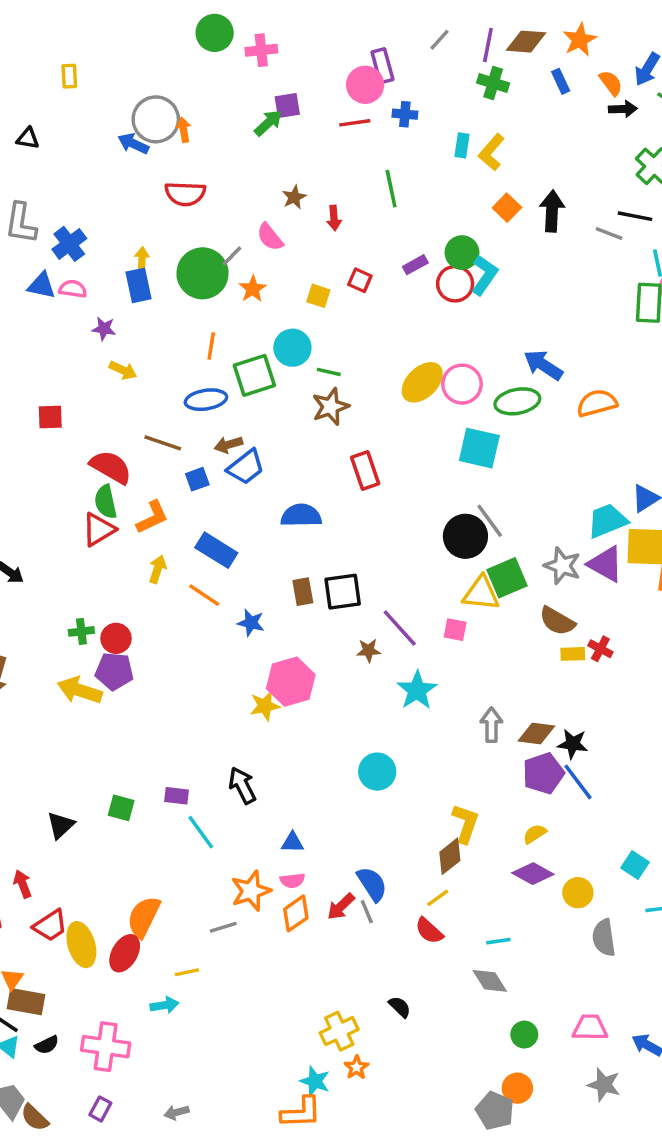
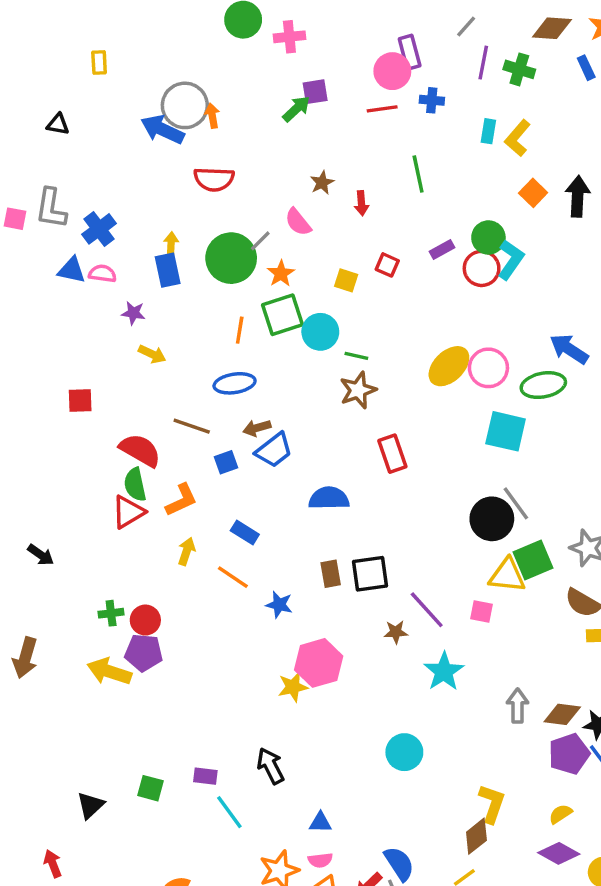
purple line: (488, 45) -> (483, 63), moved
blue arrow: (133, 144) -> (162, 129), size x1.4
green square: (254, 375) -> (283, 315), moved
blue rectangle: (216, 550) -> (245, 533), size x0.7

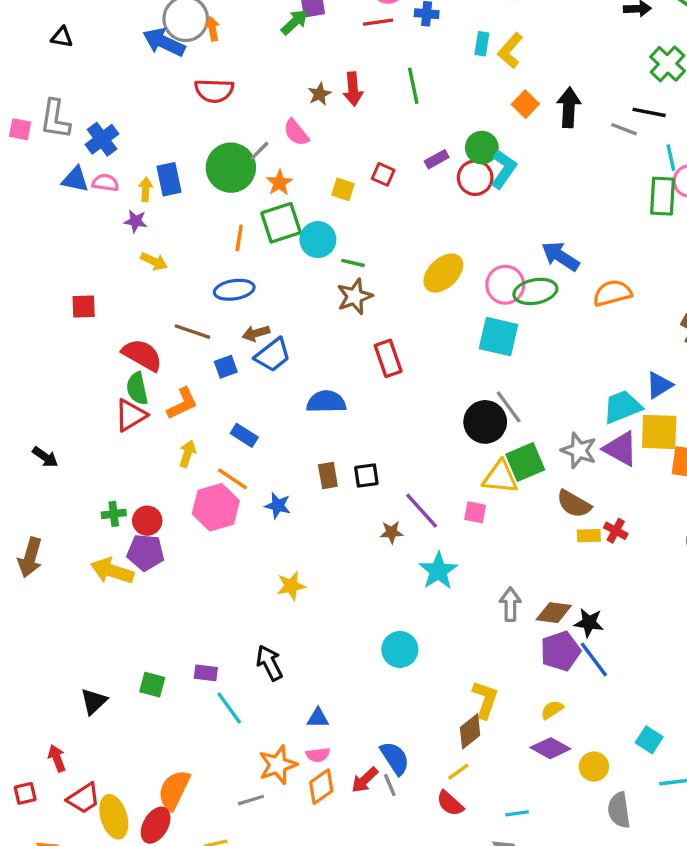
red arrow: (361, 203) -> (353, 89), moved, size x1.4
yellow arrow: (171, 244) -> (146, 189), moved
pink circle: (488, 368) -> (505, 285), moved
black square: (370, 574) -> (366, 475), size x0.7
pink hexagon: (319, 663) -> (216, 507), moved

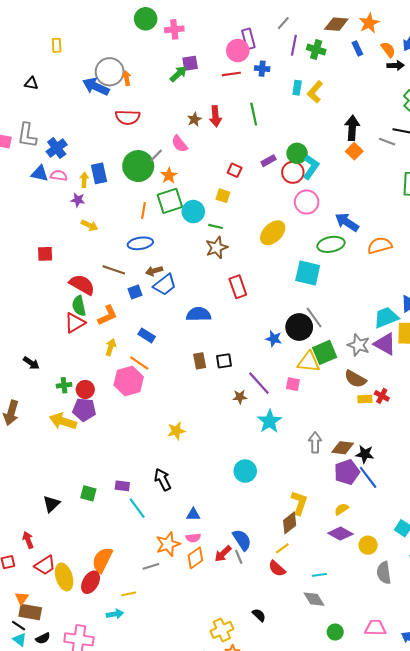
orange square: (525, 104) -> (354, 151), moved
yellow square: (343, 189) -> (223, 196), moved
pink circle: (505, 285) -> (307, 202), moved
black arrow: (45, 457) -> (31, 363), moved
blue star: (278, 506) -> (274, 339), moved

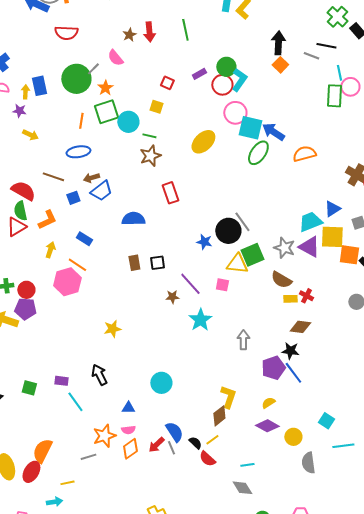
green ellipse: (331, 244) -> (258, 153), turned -45
cyan square: (308, 273) -> (250, 128), moved
brown diamond: (343, 448) -> (300, 327), moved
cyan circle: (245, 471) -> (161, 383), moved
black semicircle: (259, 615) -> (195, 443), moved

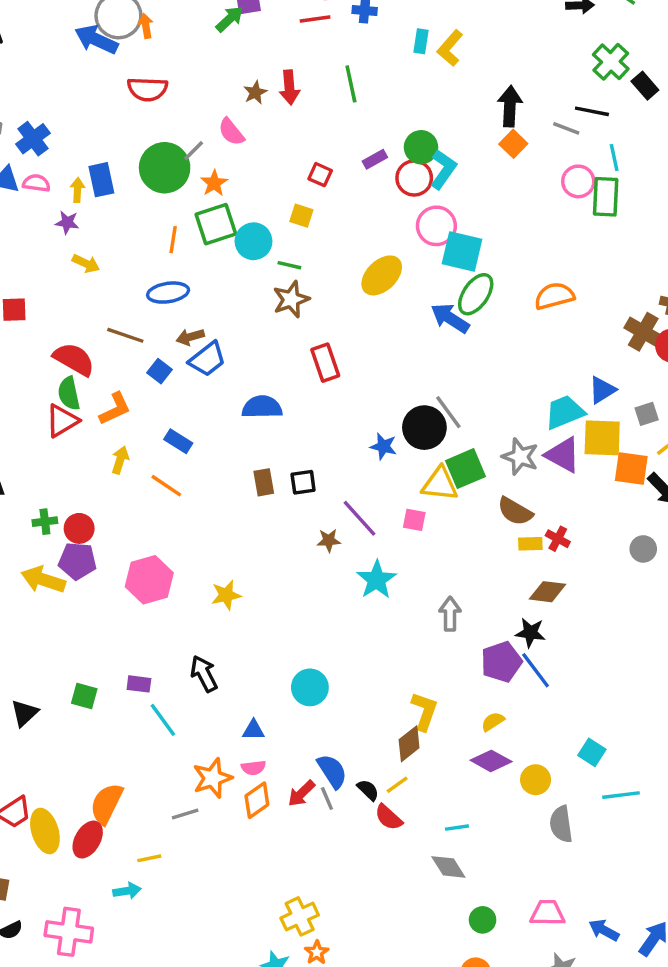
pink circle: (350, 87) -> (578, 181), moved
blue arrow: (273, 132) -> (450, 318), moved
blue square: (73, 198) -> (159, 371), turned -32
pink hexagon: (67, 282) -> (149, 580), moved

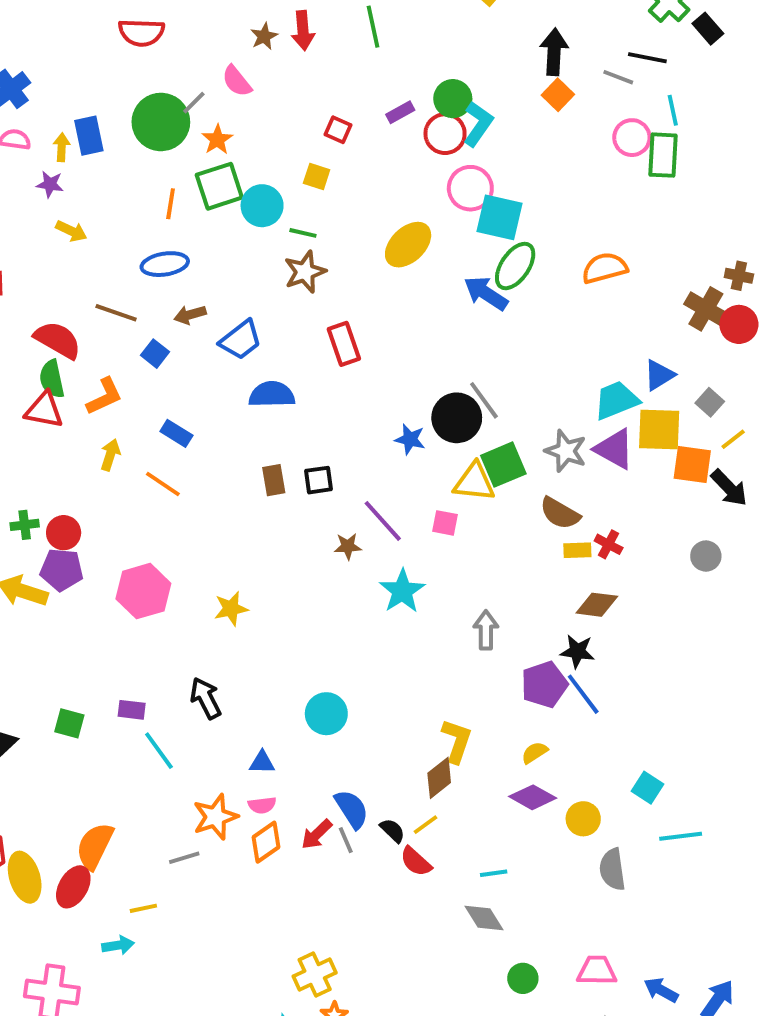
blue trapezoid: (207, 359) -> (241, 340), moved
gray square: (647, 414) -> (710, 402), turned -30
red triangle: (62, 421) -> (44, 410), turned 42

